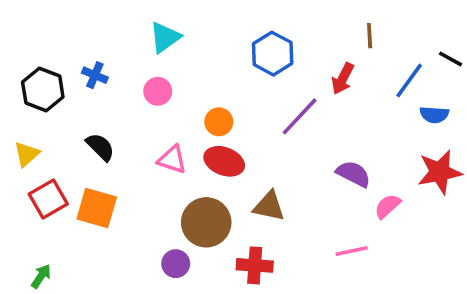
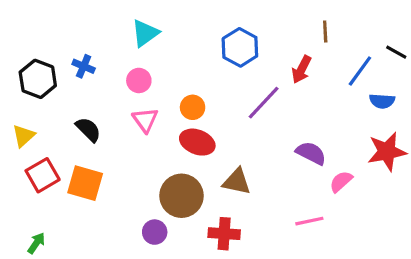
pink triangle: (172, 159) -> (145, 120), moved, turned 36

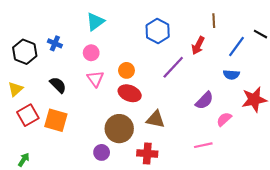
blue semicircle: (382, 101) -> (231, 75), moved
purple semicircle: (311, 153) -> (204, 101), turned 108

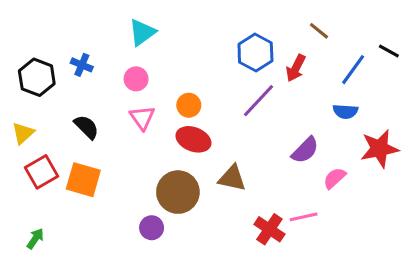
brown line: (214, 21) -> (319, 31), turned -48
blue hexagon: (158, 31) -> (255, 53), moved
red cross: (147, 153) -> (269, 229), moved, turned 30

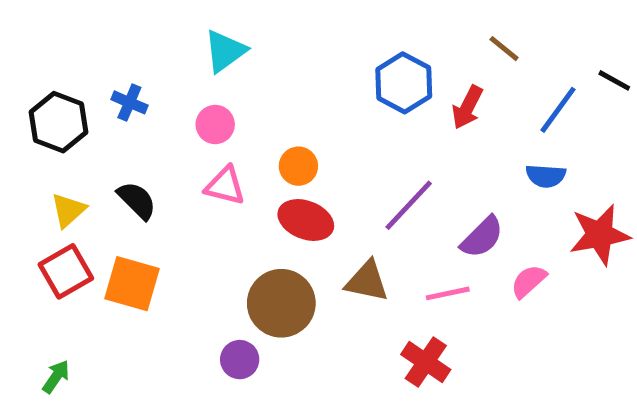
purple line: (259, 101) -> (409, 205), moved
pink triangle: (142, 118) -> (225, 186), turned -40
yellow triangle: (23, 133) -> (68, 210), moved
pink line: (304, 217) -> (448, 293), moved

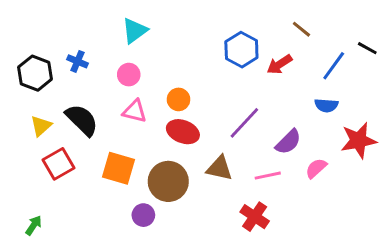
red arrow: (467, 107) -> (279, 64), turned 30
black semicircle: (137, 200) -> (82, 120), size x1.4
red square: (66, 271) -> (58, 164), moved
orange square: (132, 284) -> (118, 168), moved

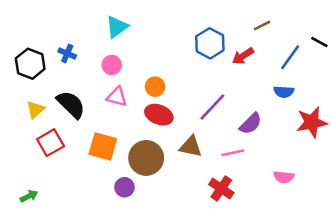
brown line: (301, 29) -> (262, 25), turned -66
pink semicircle: (316, 168) -> (284, 177), moved, turned -132
green arrow: (34, 225) -> (29, 196), turned 30

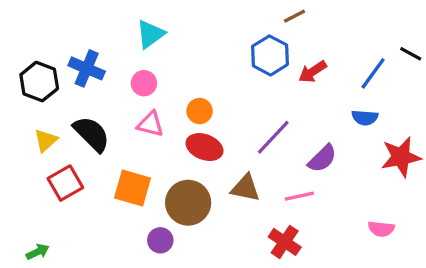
brown line: (262, 25) -> (295, 16), moved
blue cross: (67, 53) -> (87, 68), size x1.5
pink semicircle: (284, 177) -> (381, 229), moved

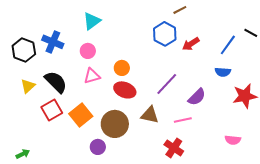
pink triangle: (150, 124) -> (92, 76), turned -30
red square: (65, 183) -> (52, 110), moved
orange square: (132, 188) -> (81, 115), turned 35

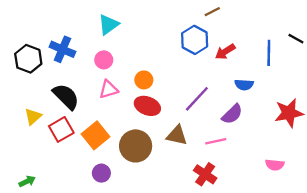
blue line: (228, 45) -> (269, 53), turned -35
blue semicircle: (223, 72) -> (244, 85), moved
yellow triangle: (28, 86) -> (33, 116), moved
purple circle: (98, 147) -> (101, 173), moved

